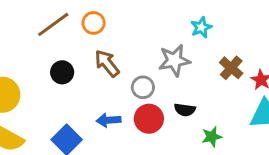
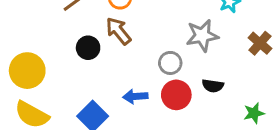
brown arrow: (107, 63) -> (118, 31), moved
green star: (212, 137) -> (254, 113), moved

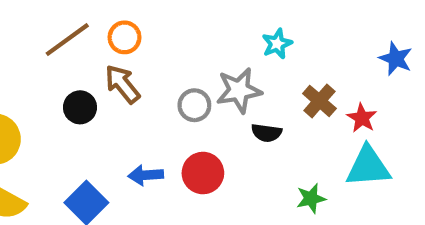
gray circle: (170, 63) -> (194, 105), moved
black semicircle: (213, 86) -> (266, 133), moved

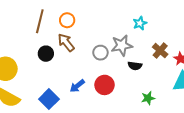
brown line: (67, 40) -> (40, 21), turned -40
blue arrow: (146, 175) -> (77, 86), turned -35
green star: (311, 198) -> (148, 98), moved

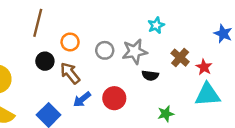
orange circle: (67, 20) -> (70, 42), moved
brown arrow: (66, 42) -> (70, 73), moved
gray circle: (100, 53) -> (105, 50), moved

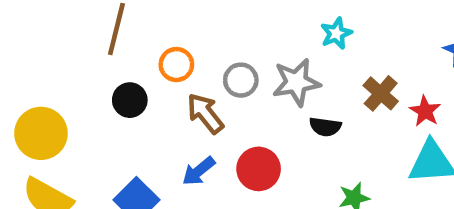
brown arrow: (70, 73) -> (205, 113), moved

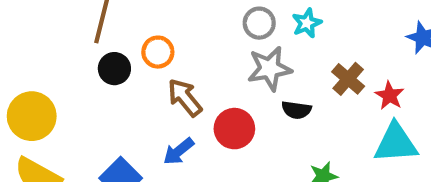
gray circle: (241, 80) -> (259, 23), moved
black circle: (130, 100) -> (114, 69), moved
red circle: (259, 169) -> (234, 129), moved

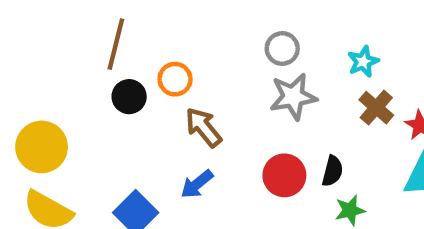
cyan star: (307, 23) -> (363, 62), moved
black semicircle: (296, 110) -> (333, 171), moved, turned -84
red circle: (234, 129) -> (284, 175), moved

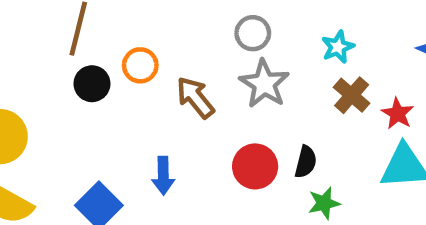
gray star: (293, 97) -> (264, 84), turned -30
brown arrow: (203, 127) -> (195, 97), moved
blue arrow: (197, 184) -> (163, 176), turned -52

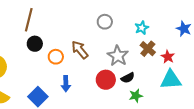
orange circle: (140, 65) -> (56, 57), moved
gray star: (264, 84) -> (118, 56), moved
black semicircle: (306, 162) -> (128, 78), turned 48

